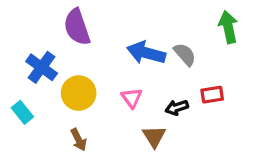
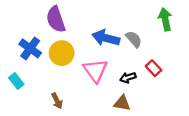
yellow circle: (79, 93) -> (62, 53), moved
red rectangle: (212, 95) -> (154, 68), turned 56
pink triangle: (132, 98) -> (95, 71), size x1.6
brown triangle: (154, 136) -> (122, 103), moved, turned -48

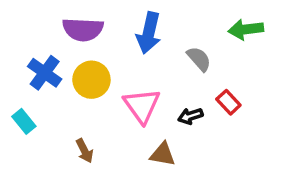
purple semicircle: (56, 19) -> (83, 29), turned -68
green arrow: (165, 19) -> (246, 29), turned -85
blue arrow: (106, 38) -> (149, 33), moved, turned -92
brown triangle: (122, 103) -> (163, 154), moved

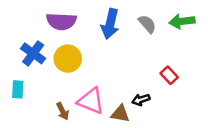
gray semicircle: (199, 59) -> (147, 24), moved
pink triangle: (142, 106) -> (91, 101), moved, turned -32
black arrow: (190, 116) -> (141, 100), moved
cyan rectangle: (24, 121) -> (18, 89), turned 42

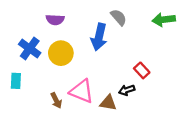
purple semicircle: (61, 21) -> (55, 20), size x0.7
blue arrow: (110, 24) -> (99, 37), moved
gray semicircle: (147, 24) -> (119, 17), moved
red rectangle: (169, 75) -> (142, 70), moved

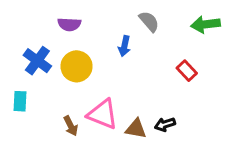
blue arrow: (99, 37) -> (124, 46), size x0.6
red rectangle: (142, 70) -> (187, 71), moved
black arrow: (127, 90) -> (165, 124), moved

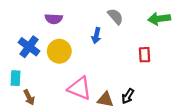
red rectangle: (187, 71) -> (145, 55), turned 40
black arrow: (165, 124) -> (128, 96), turned -40
brown arrow: (71, 126) -> (29, 97), moved

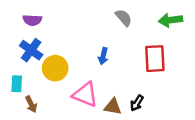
purple semicircle: (54, 19) -> (32, 20), moved
blue arrow: (96, 36) -> (103, 56), moved
yellow circle: (59, 51) -> (55, 68), moved
red rectangle: (145, 55) -> (155, 59), size x1.6

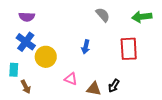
pink triangle: (85, 95) -> (71, 79), size x0.6

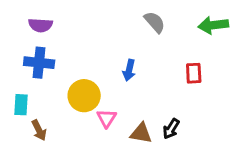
blue cross: (26, 42) -> (39, 63), turned -30
red rectangle: (129, 49) -> (194, 73), size x0.6
yellow circle: (46, 57) -> (84, 96), moved
pink triangle: (71, 79) -> (107, 118), turned 40

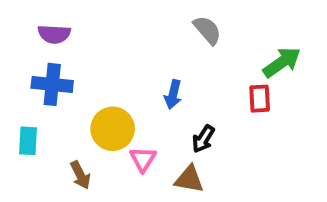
green arrow: (213, 25) -> (282, 62), moved, turned 152
black arrow: (171, 129) -> (203, 139), moved
brown arrow: (39, 130) -> (80, 175), moved

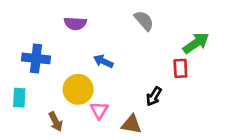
purple semicircle: (54, 34) -> (75, 23), moved
blue arrow: (173, 95) -> (103, 61), moved, turned 102
black arrow: (203, 139) -> (154, 96), moved

